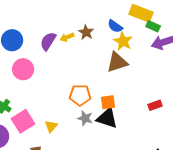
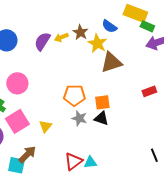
yellow star: (123, 41) -> (97, 43), moved
pink circle: (23, 69) -> (17, 83), moved
red rectangle: (155, 105) -> (149, 91), moved
black triangle: (107, 118) -> (101, 118), size x0.7

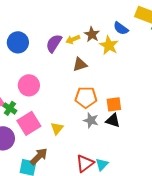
brown triangle: (111, 62) -> (80, 64), moved, size x0.7
cyan triangle: (90, 162) -> (102, 164), turned -40

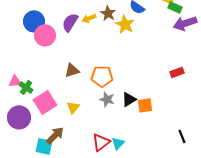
brown triangle: (80, 64) -> (72, 70), moved
pink circle: (29, 85) -> (45, 35), moved
orange square: (114, 104) -> (145, 105), moved
black triangle: (113, 120) -> (129, 99), turned -49

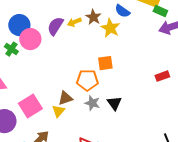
brown triangle: (72, 70) -> (65, 98), moved
green cross: (26, 87) -> (11, 49), moved
black triangle: (129, 99) -> (114, 103), turned -35
orange square: (145, 105) -> (105, 63), moved

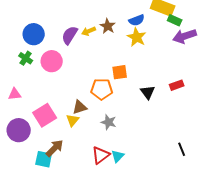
blue semicircle: (122, 11) -> (137, 20), turned -56
yellow star: (110, 28) -> (137, 37), moved
pink circle: (30, 39) -> (52, 61), moved
gray star: (92, 103) -> (109, 122), moved
black triangle: (114, 103) -> (148, 92), moved

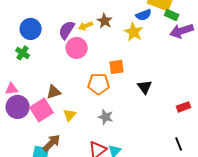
blue semicircle: (137, 20) -> (144, 15), moved
pink circle: (52, 61) -> (77, 48), moved
red rectangle: (177, 85) -> (184, 107), moved
brown triangle: (80, 107) -> (54, 92), moved
purple circle: (19, 130) -> (18, 107), moved

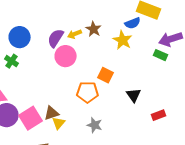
green rectangle: (172, 15) -> (161, 55), moved
orange square: (117, 67) -> (106, 75), turned 35
brown triangle: (54, 92) -> (52, 113), moved
red rectangle: (184, 107) -> (159, 115), moved

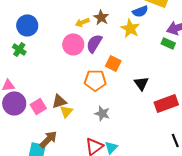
purple semicircle: (56, 38) -> (94, 43), moved
red rectangle: (159, 115) -> (166, 103), size x1.6
pink square: (31, 118) -> (38, 106), size x0.7

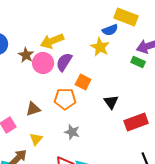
brown star: (101, 17) -> (26, 55), moved
yellow arrow: (82, 22) -> (52, 41), size x1.6
brown triangle: (59, 101) -> (33, 109), moved
yellow triangle: (66, 111) -> (36, 139), moved

